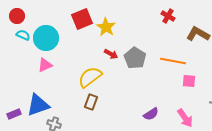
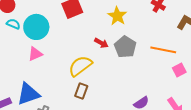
yellow star: (106, 27) -> (117, 16), moved
pink square: (189, 81) -> (179, 70), turned -32

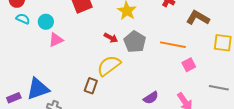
cyan circle: (36, 27) -> (46, 22), size x0.6
pink triangle: (35, 54) -> (56, 40), moved
yellow semicircle: (80, 66) -> (109, 66), moved

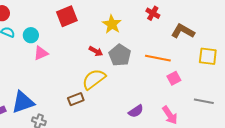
brown rectangle: (91, 86) -> (76, 99), turned 49

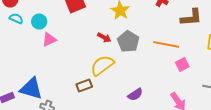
brown L-shape: (183, 31) -> (191, 17), turned 145
blue triangle: (23, 102) -> (31, 88), turned 35
purple semicircle: (136, 111) -> (135, 94), moved

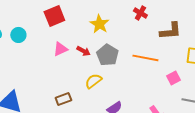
pink triangle: (49, 39) -> (60, 49), moved
pink square: (182, 64) -> (173, 78), moved
yellow semicircle: (102, 65) -> (93, 81), moved, size x0.7

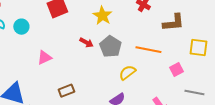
pink triangle: (60, 49) -> (44, 58), moved
yellow semicircle: (93, 81) -> (127, 73), moved

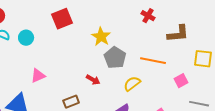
yellow star: (102, 16) -> (101, 37), moved
red arrow: (86, 43) -> (93, 80), moved
pink triangle: (44, 58) -> (38, 76), moved

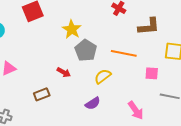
pink square: (181, 81) -> (152, 73), turned 32

